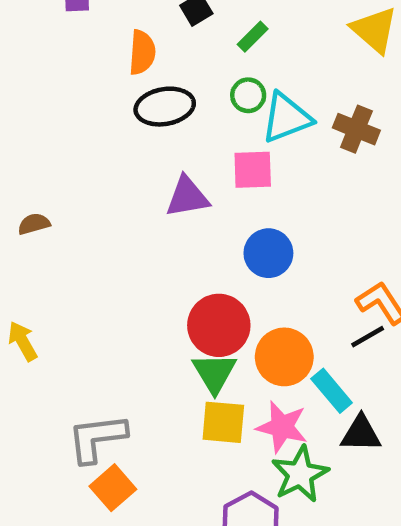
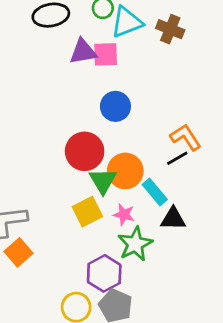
purple triangle: (187, 197) -> (83, 52), moved
green triangle: (214, 373) -> (103, 181), moved
yellow square: (223, 422) -> (87, 212), turned -32
pink star: (282, 427) -> (124, 214), size x0.7

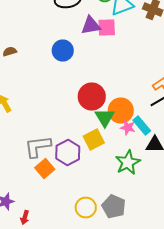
blue circle: (115, 106) -> (63, 50), moved
pink star: (124, 214) -> (128, 128), moved
purple hexagon: (104, 273) -> (68, 152), moved

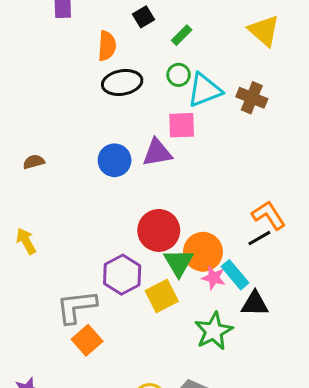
purple triangle: (91, 26) -> (157, 153), moved
purple hexagon: (68, 152) -> (122, 275), moved

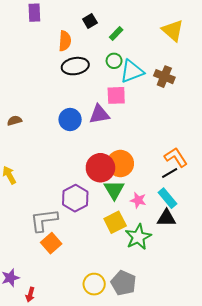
orange circle: (203, 252) -> (120, 164), moved
cyan rectangle: (235, 275) -> (168, 198), moved
yellow square: (162, 296) -> (115, 222), moved

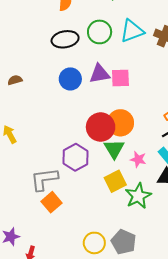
green circle: (114, 61) -> (100, 32), moved, size x1.5
black ellipse: (75, 66) -> (65, 39), moved
pink square: (116, 95) -> (120, 78), moved

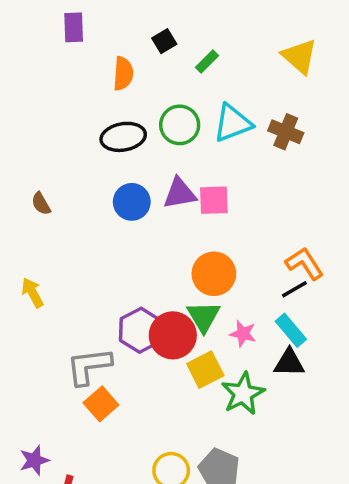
brown semicircle: (15, 80) -> (41, 204), turned -104
red circle: (101, 127) -> (173, 335), moved

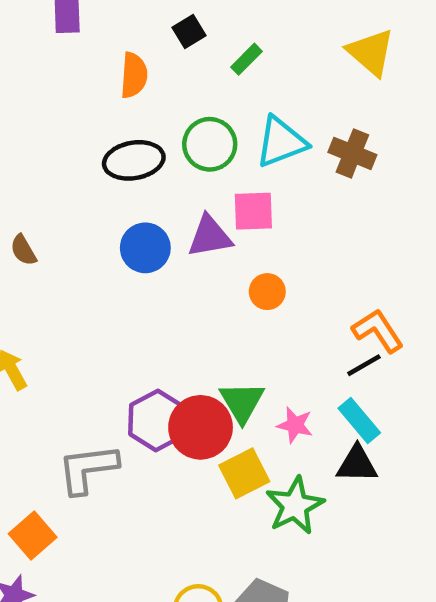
pink square: (214, 200) -> (253, 211), moved
orange circle: (214, 274) -> (267, 292), moved, size x0.6
orange square: (101, 404) -> (33, 536), moved

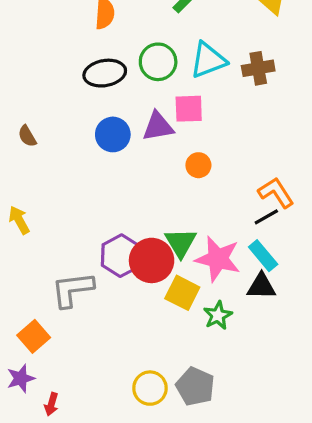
brown cross: (352, 153) -> (258, 68), turned -32
pink star: (295, 425) -> (218, 259), size x1.8
yellow square: (244, 473) -> (182, 293), turned -36
green star: (295, 506) -> (218, 315), size x0.7

